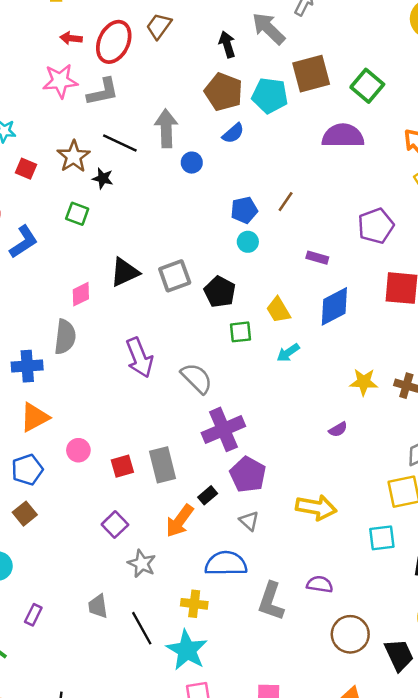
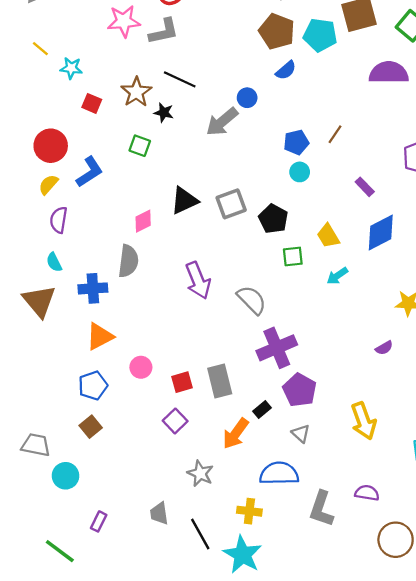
gray arrow: (166, 128) -> (222, 122), moved, turned -128
purple rectangle: (317, 258) -> (365, 187), turned 30
yellow arrow: (316, 507) -> (364, 421), turned 60
purple square: (115, 525) -> (175, 421), moved

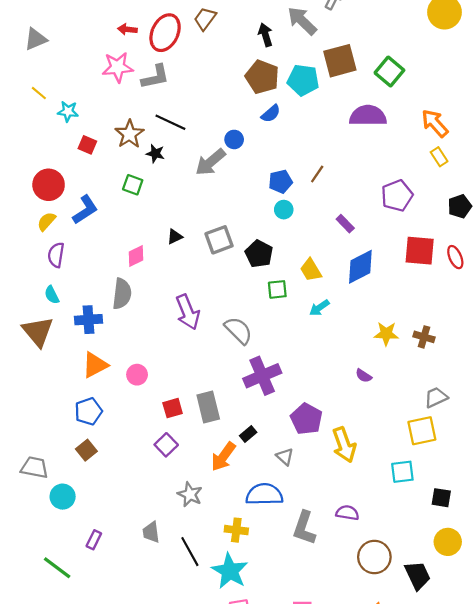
black triangle: (184, 201) -> (175, 237), size x0.6
purple semicircle: (384, 348) -> (364, 376), turned 63
pink circle: (141, 367) -> (137, 375), moved
purple pentagon: (300, 390) -> (306, 419), moved

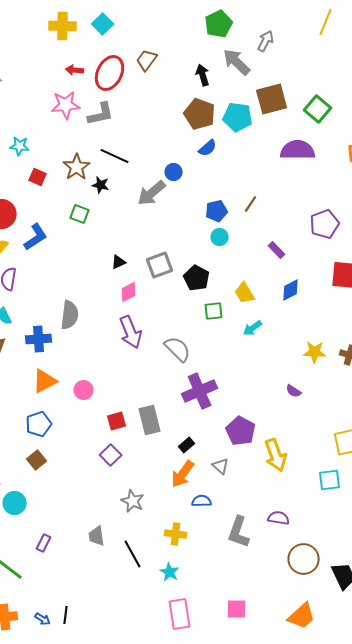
pink diamond: (136, 256) -> (129, 292), moved
blue diamond: (360, 267) -> (291, 290), size x0.7
orange arrow: (223, 457) -> (183, 474), moved
blue semicircle: (264, 494) -> (202, 501), size x0.6
cyan star: (230, 571) -> (170, 572), size x0.6

